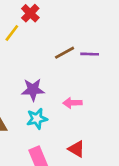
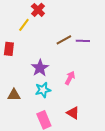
purple star: (33, 90) -> (40, 68), turned -30
pink arrow: (72, 103) -> (70, 78), turned 120

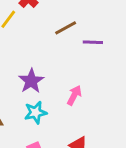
brown line: (64, 40) -> (66, 28), moved

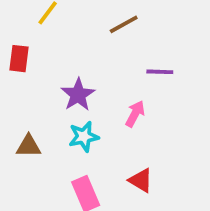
purple line: (93, 42) -> (160, 72), moved

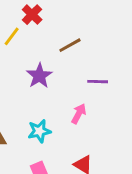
purple star: (78, 95) -> (39, 76), moved

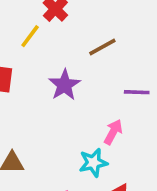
cyan star: (39, 131) -> (93, 163), moved

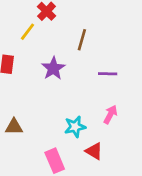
brown line: (102, 47) -> (82, 40), turned -45
pink arrow: (113, 132) -> (110, 115), moved

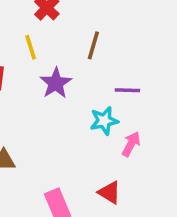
yellow line: (28, 32) -> (31, 47), moved, turned -54
cyan star: (75, 127) -> (104, 121), moved

